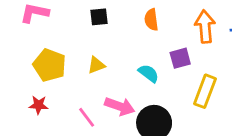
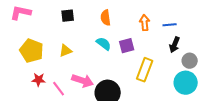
orange arrow: (205, 27) -> (145, 23), size x0.7
cyan semicircle: (149, 73) -> (104, 44), moved
red star: (39, 105) -> (39, 80), moved

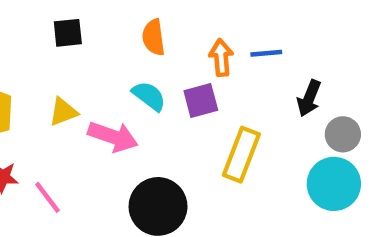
orange arrow: (145, 23) -> (221, 58), moved
blue line: (170, 25) -> (266, 53), moved
pink arrow: (83, 81) -> (113, 137), moved

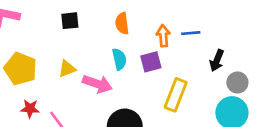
cyan semicircle: (149, 96) -> (119, 59), turned 40

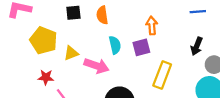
orange semicircle: (122, 23) -> (102, 15), moved
blue line: (191, 33) -> (198, 12), moved
yellow pentagon: (20, 69) -> (43, 40), moved
red star: (30, 109) -> (46, 77), moved

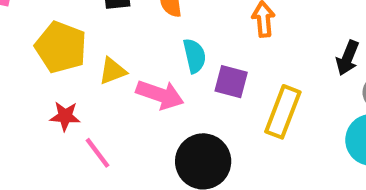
purple square: (141, 47) -> (231, 82), moved, turned 30

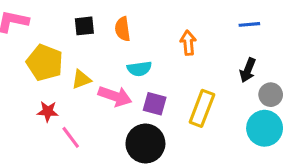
cyan semicircle: (194, 56) -> (139, 69), turned 95
purple square: (231, 82) -> (155, 104), moved

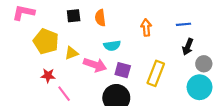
blue line: (249, 24) -> (184, 24), moved

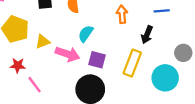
cyan semicircle: (112, 46) -> (86, 34), turned 133
black arrow: (188, 47) -> (147, 35), moved
cyan circle: (200, 87) -> (165, 78), moved

